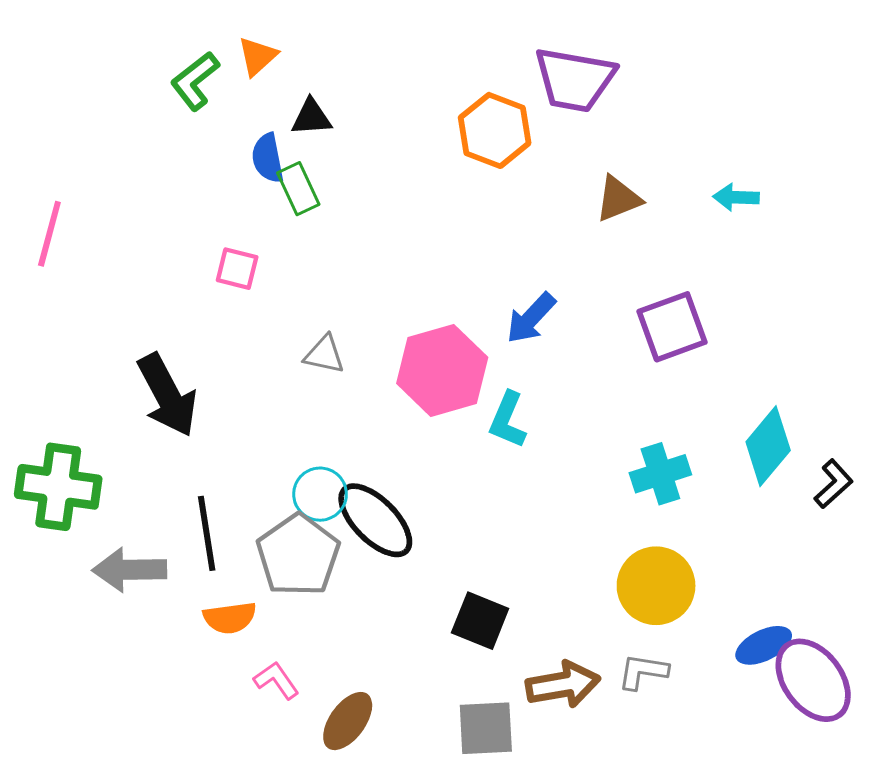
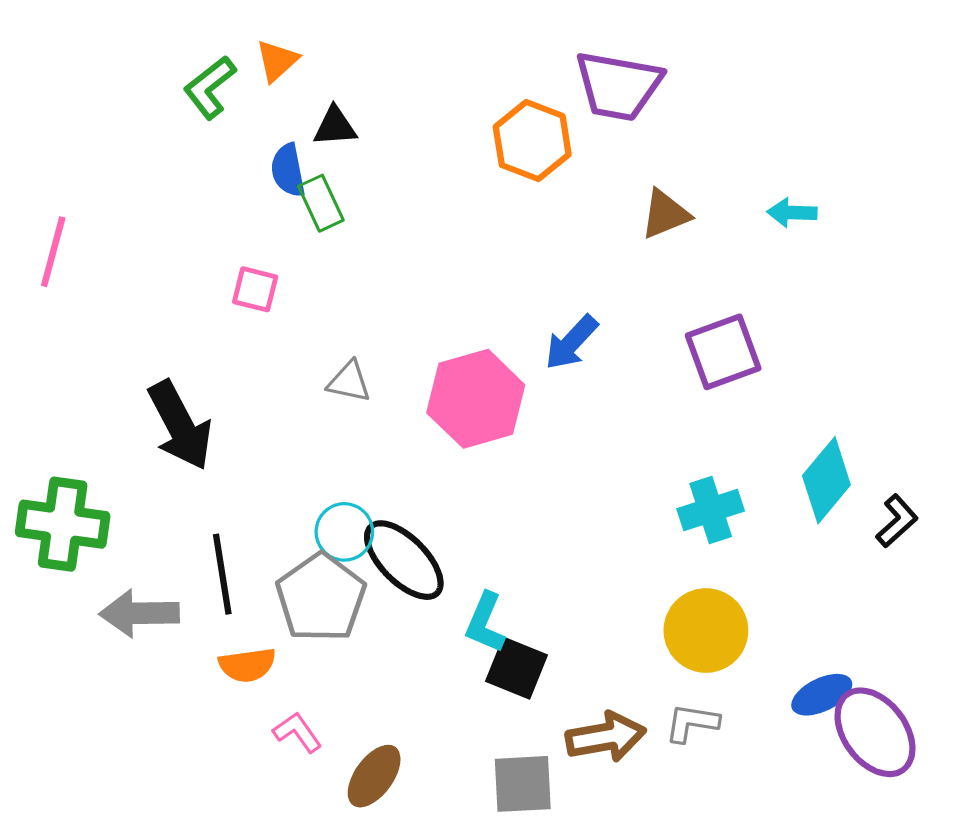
cyan L-shape: (508, 420) -> (485, 623), moved

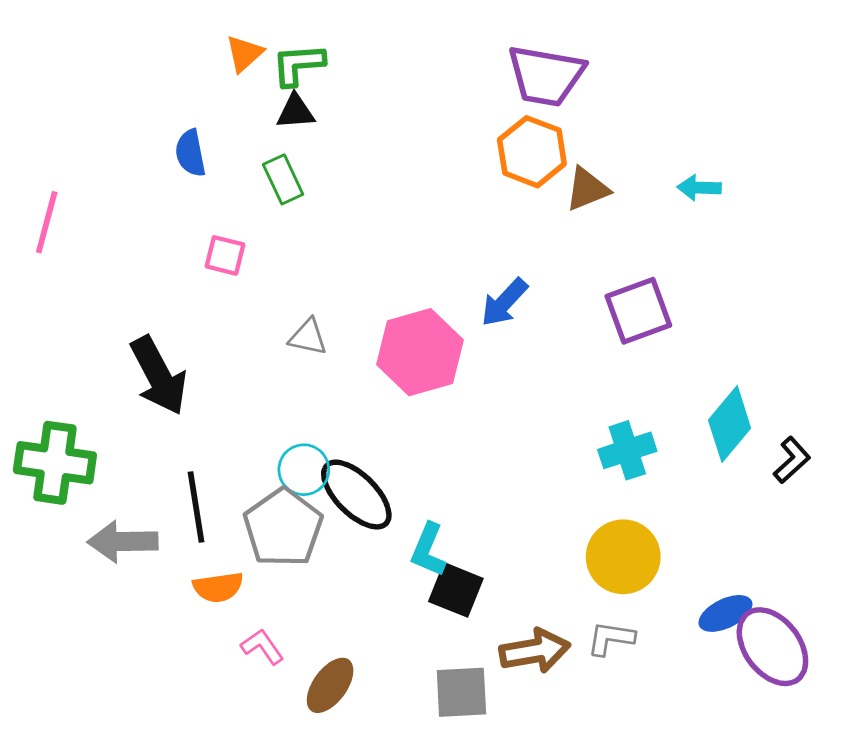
green L-shape: (210, 87) -> (298, 65), moved, turned 34
orange hexagon: (532, 141) -> (532, 152), moved
blue semicircle: (288, 170) -> (190, 153), moved

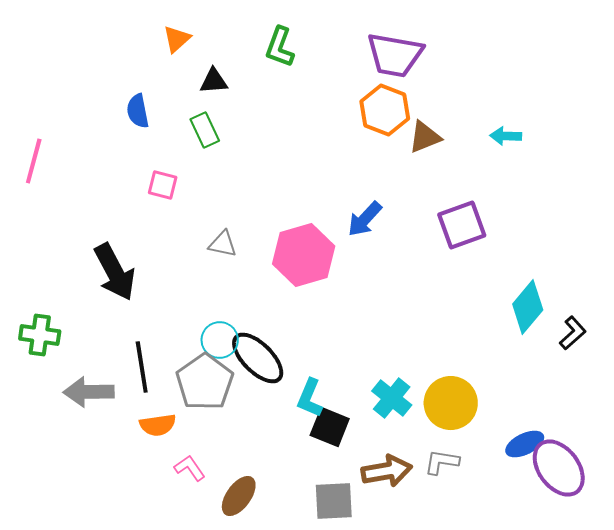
green L-shape: (298, 65) -> (280, 47), moved, turned -66
cyan cross: (627, 450) -> (392, 398), moved, turned -33
green cross: (55, 463) -> (40, 335), size x0.7

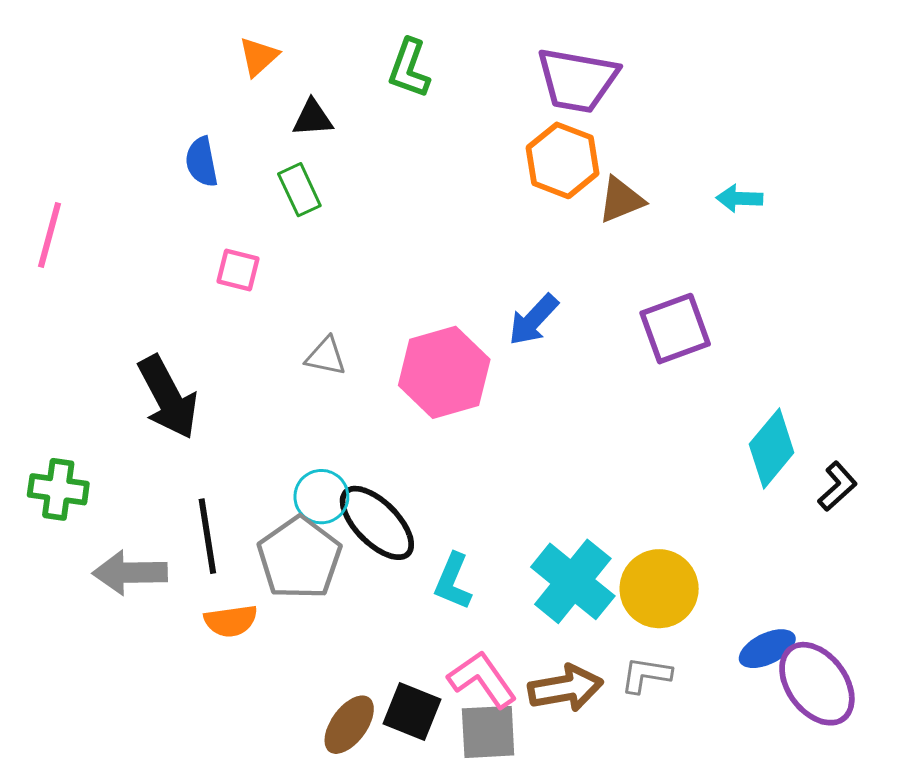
cyan cross: (392, 398) -> (573, 581), size x1.4
black square: (330, 427) -> (412, 711), moved
pink L-shape: (190, 468) -> (482, 679), moved, size x1.5

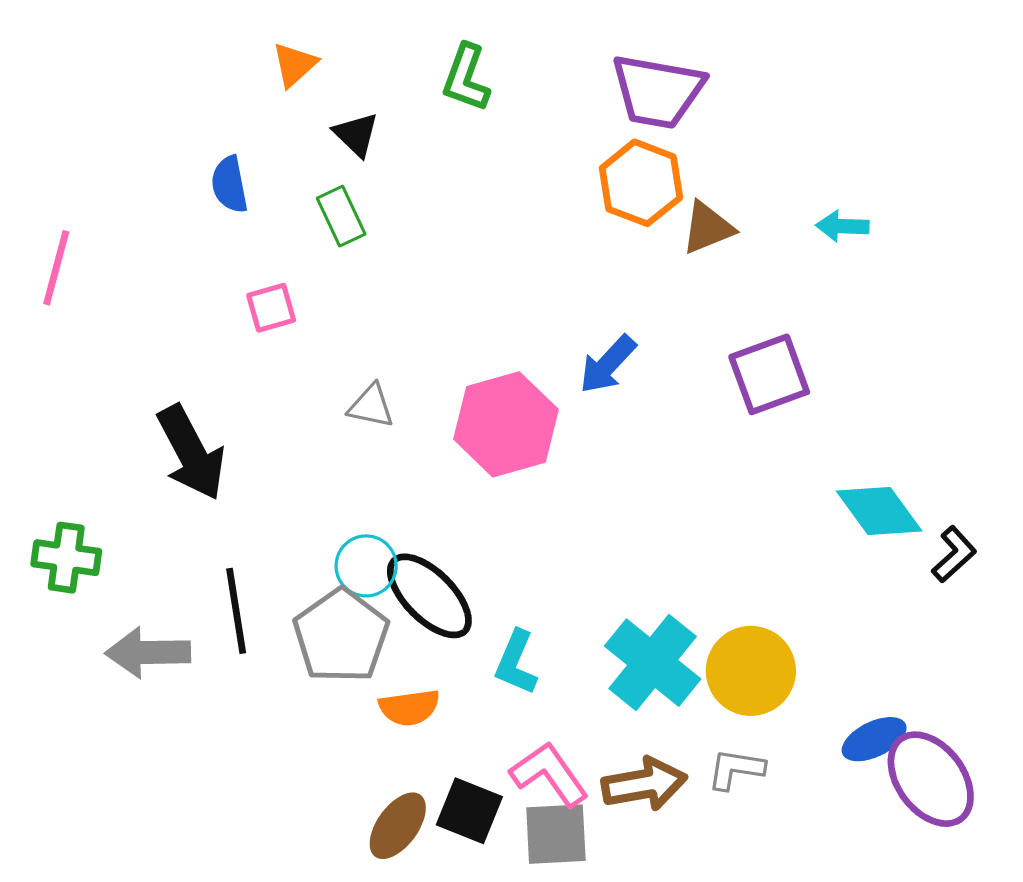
black triangle: (313, 118) -> (356, 135), turned 48
pink square: (238, 270) -> (271, 308), turned -30
cyan diamond: (772, 448) -> (879, 511), turned -76
orange semicircle: (231, 621) -> (409, 707), moved

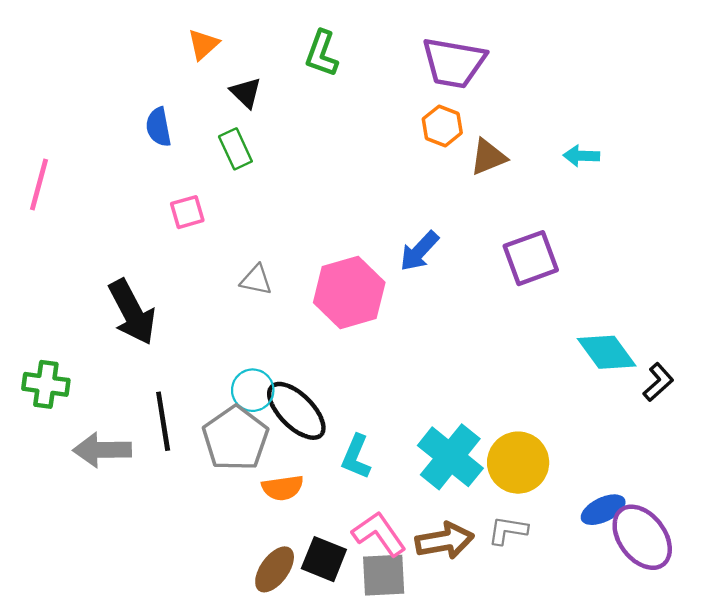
orange hexagon: (641, 183) -> (442, 126), size x0.7

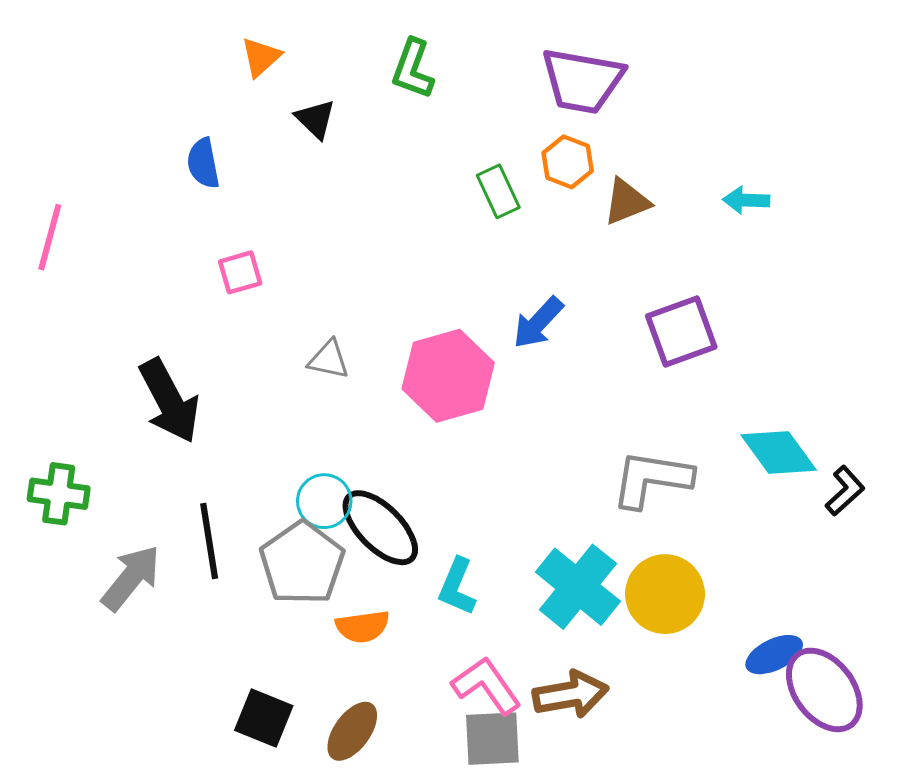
green rectangle: (235, 149) -> (498, 191), moved
gray arrow: (102, 450) -> (131, 578), turned 130
gray L-shape: (508, 530) -> (652, 479), moved, size x1.6
black square: (324, 559) -> (264, 718), moved

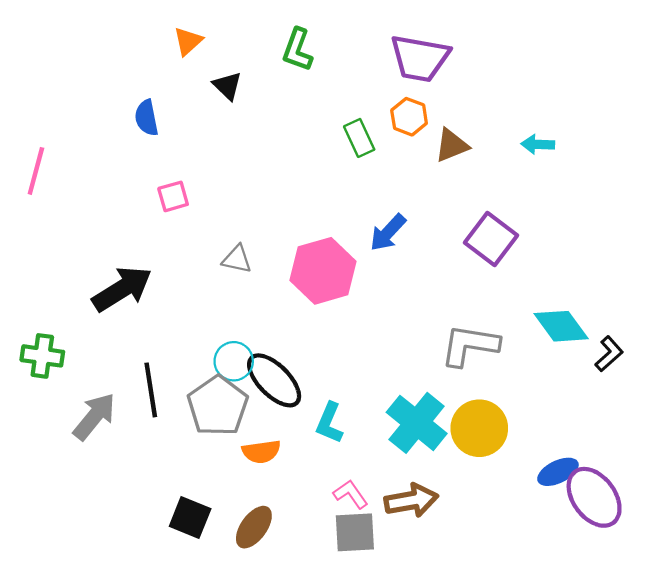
purple square: (681, 331) -> (491, 239), turned -33
black arrow: (169, 401) -> (122, 289), turned -94
pink L-shape: (486, 686) -> (351, 494), size x0.7

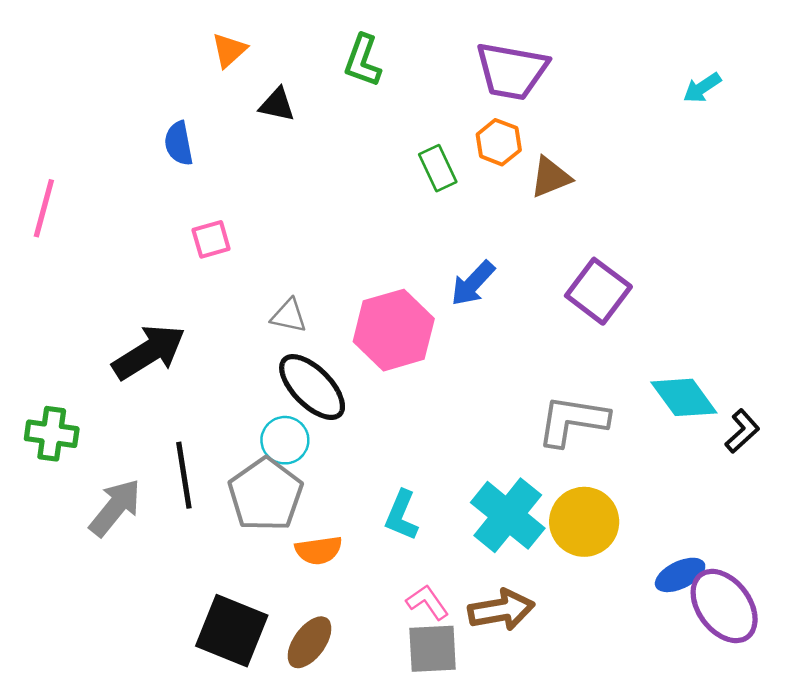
black triangle: (227, 86) -> (277, 105), turned -32
cyan arrow: (538, 144) -> (702, 88), moved, turned -36
black ellipse: (274, 380) -> (312, 387), moved
black square: (190, 518) -> (232, 631), size x1.4

